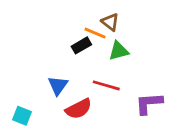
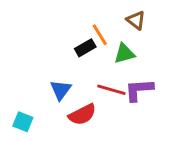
brown triangle: (110, 22) -> (136, 20), moved
orange line: (95, 33) -> (100, 35), turned 35
purple L-shape: (149, 103) -> (139, 90), moved

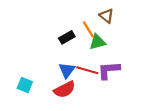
orange line: (100, 35) -> (88, 29), moved
blue triangle: (61, 90) -> (67, 70), moved
cyan square: (23, 122) -> (25, 85), moved

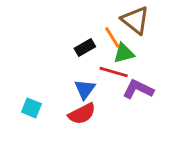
brown triangle: (106, 16) -> (135, 20), size x1.5
red line: (87, 70) -> (114, 72), moved
purple L-shape: (109, 70) -> (138, 89), turned 30

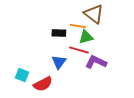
orange line: (112, 37) -> (78, 26), turned -49
black rectangle: (85, 47) -> (59, 33), turned 32
red semicircle: (82, 114) -> (43, 84), moved

